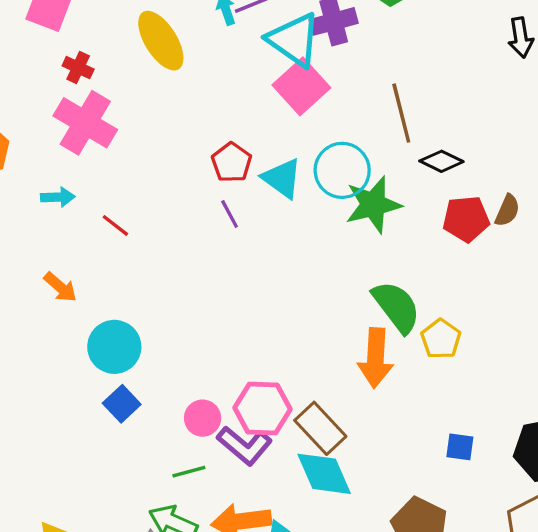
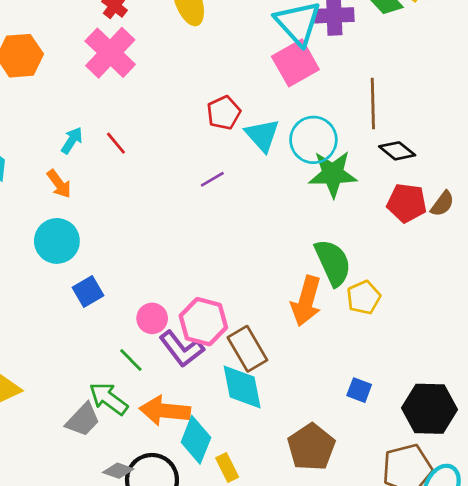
cyan arrow: (58, 197) -> (72, 140), moved, turned -68
purple line: (230, 214) -> (212, 179), moved, turned 75
cyan circle: (114, 347) -> (57, 241), moved
green line: (189, 472) -> (131, 360), turned 48

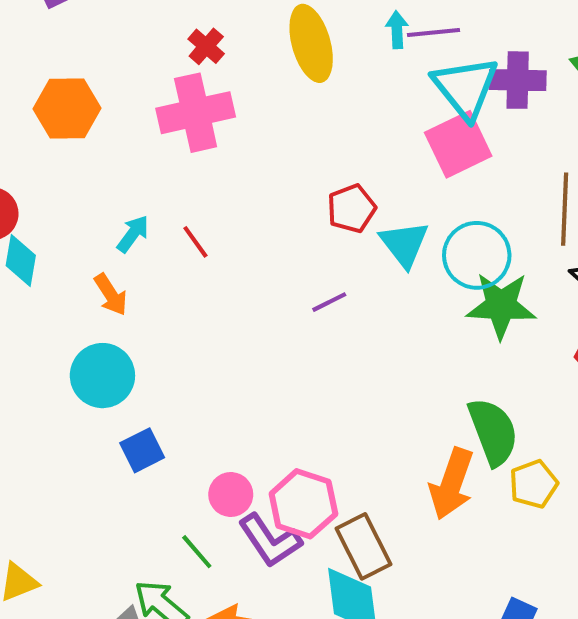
pink cross: (110, 53) -> (196, 113), turned 30

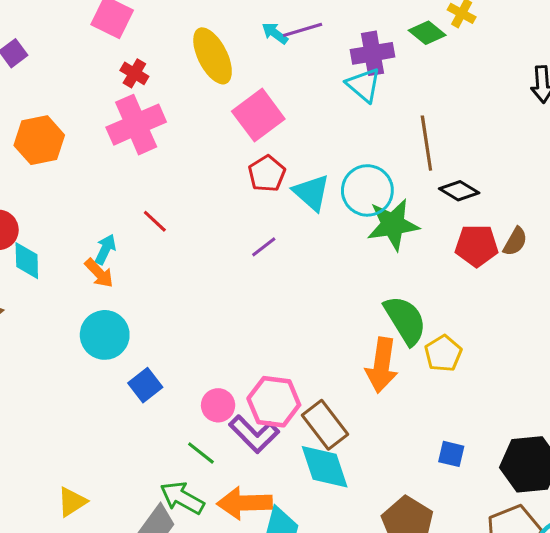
cyan arrow: (397, 30) -> (275, 33), turned -40
cyan triangle: (465, 88) -> (364, 85), moved, size x0.7
pink square: (458, 144) -> (258, 115), moved
cyan arrow: (133, 234) -> (105, 249), moved

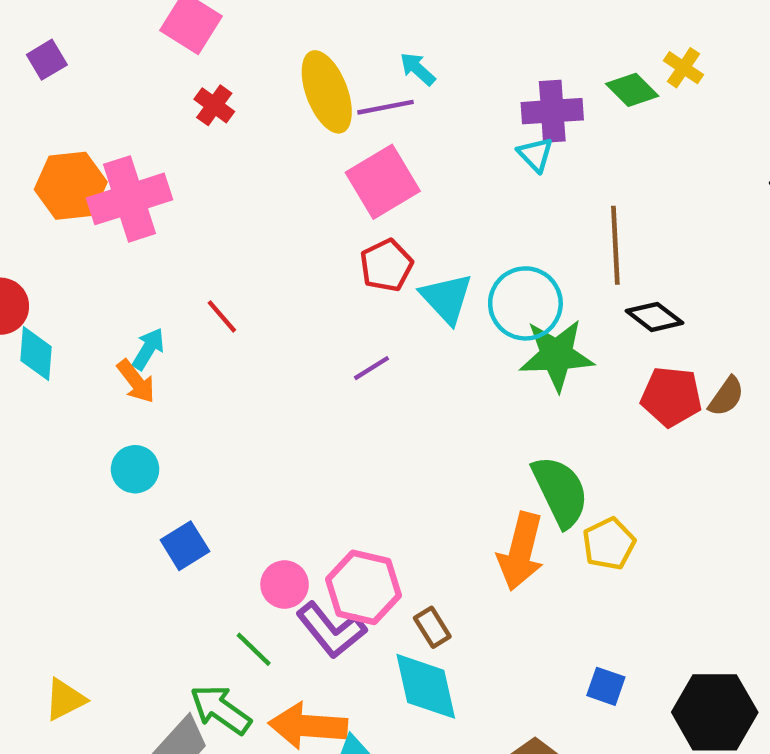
purple line: (303, 30) -> (385, 107), moved
cyan triangle: (364, 85) -> (535, 154), size x0.7
pink cross: (136, 125) -> (130, 199), moved
cyan circle: (105, 335) -> (135, 469), size x0.7
brown rectangle: (325, 425) -> (432, 627), size x0.6

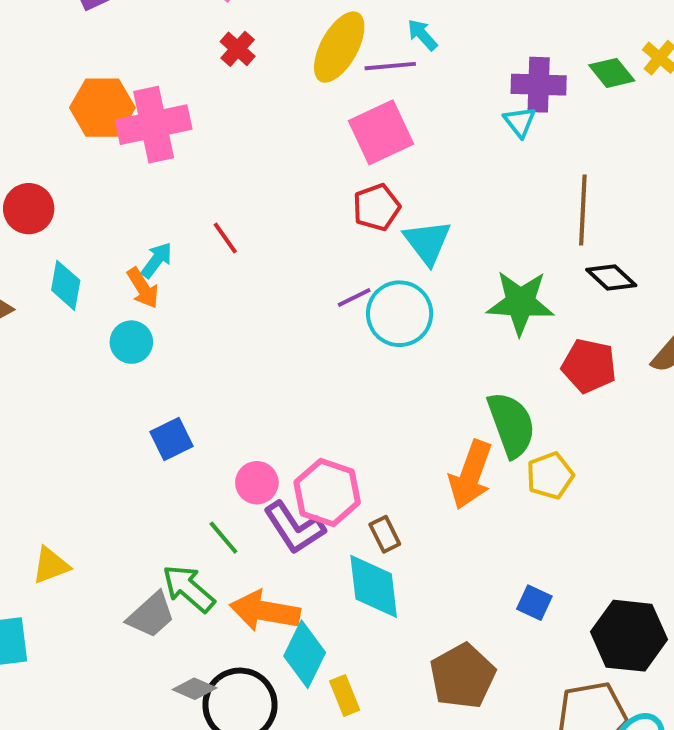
yellow ellipse: (327, 92) -> (339, 47), turned 44
cyan circle: (525, 303) -> (400, 314), moved
cyan diamond: (36, 354) -> (66, 285), moved
red pentagon: (671, 397) -> (589, 366), moved
cyan circle: (135, 469) -> (131, 342), moved

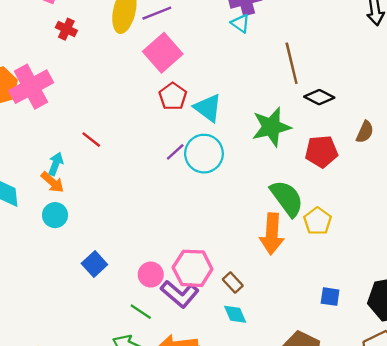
cyan diamond: (374, 586) -> (235, 314), size x0.6

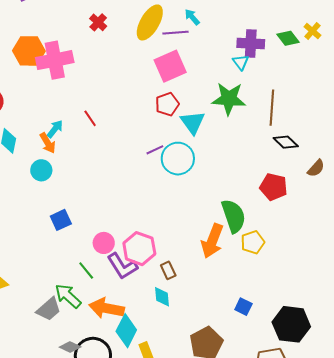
green star: (271, 127) -> (229, 99), moved
brown semicircle: (365, 132) -> (316, 168), moved

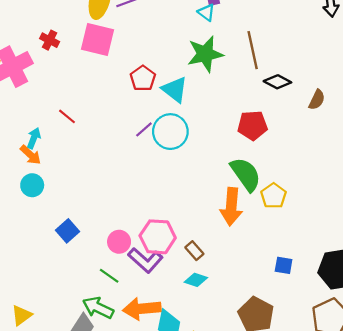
red cross: (98, 22) -> (50, 40), moved
pink square: (170, 66) -> (97, 39), moved, turned -36
red pentagon: (274, 187) -> (252, 125), moved
cyan diamond: (162, 297) -> (196, 280), turned -50

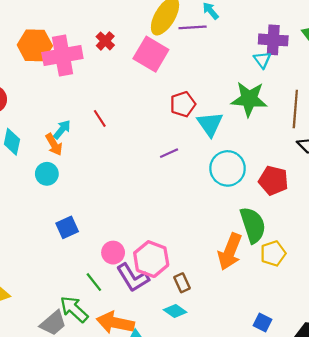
cyan circle: (170, 132) -> (228, 168), moved

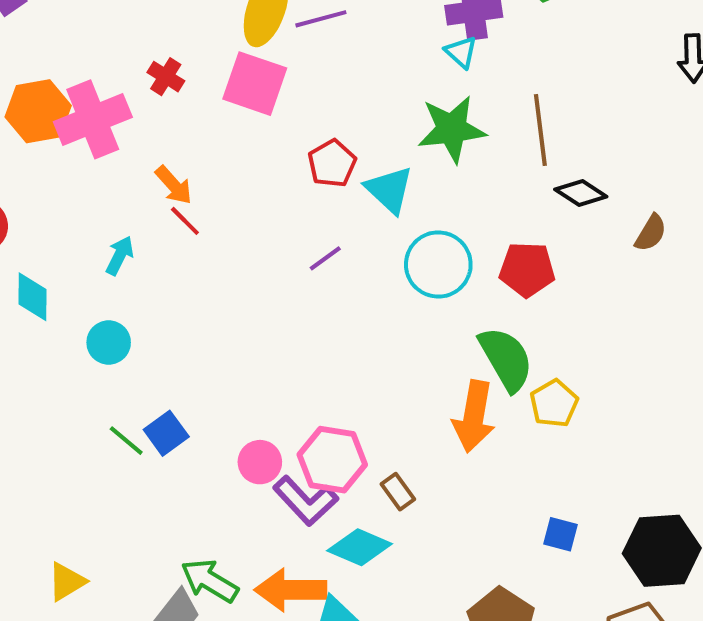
orange arrow: (54, 144) -> (174, 185), moved
green line: (94, 282) -> (126, 441), moved
cyan diamond: (175, 311) -> (360, 547), moved, size x1.4

